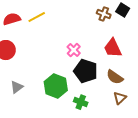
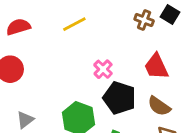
yellow line: (37, 17) -> (74, 24), moved

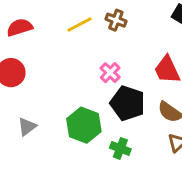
brown cross: (144, 20) -> (116, 20), moved

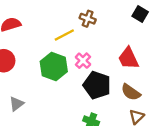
yellow line: (79, 24) -> (64, 35), moved
green hexagon: (84, 125) -> (54, 67), moved

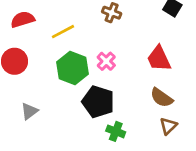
yellow line: (64, 35) -> (63, 32), moved
black pentagon: (97, 85) -> (98, 102), moved

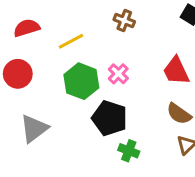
gray triangle: (29, 111) -> (34, 129), size x1.5

